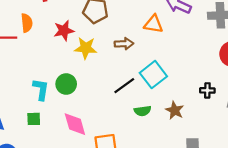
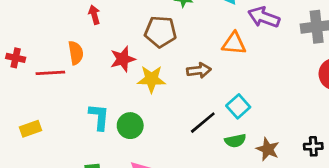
cyan square: (153, 75) -> (238, 106), size x0.7
cyan L-shape: (41, 89) -> (99, 117), moved
black cross: (207, 90) -> (313, 146), moved
green semicircle: (143, 111) -> (235, 141), moved

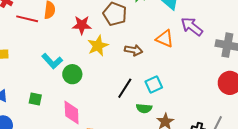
yellow star: (151, 79) -> (98, 46), turned 30
cyan L-shape: (99, 117) -> (52, 61), turned 115
black line: (203, 123) -> (125, 88), turned -35

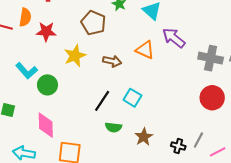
red star: (82, 25) -> (46, 32), moved
cyan square: (154, 85) -> (132, 98), turned -36
green semicircle: (144, 108) -> (113, 127), moved

